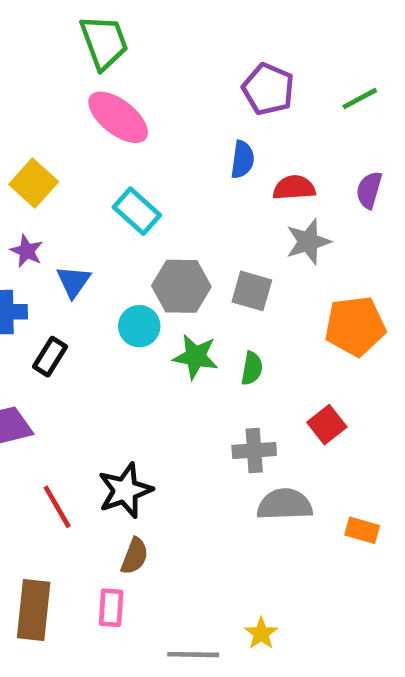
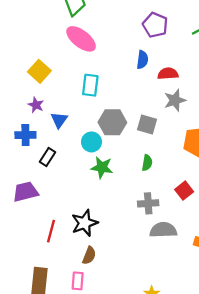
cyan rectangle: (137, 211) -> (90, 85), turned 55
green star: (196, 357) -> (102, 167), moved
red line: (57, 507) -> (51, 231), turned 45

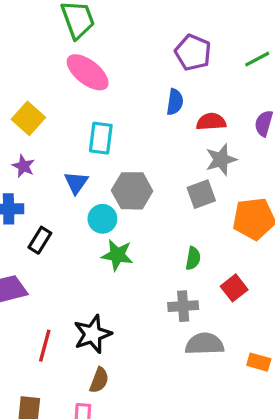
blue triangle: (59, 120) -> (76, 183), moved
gray square: (147, 125) -> (201, 194), moved, turned -36
green semicircle: (147, 163) -> (193, 258), moved

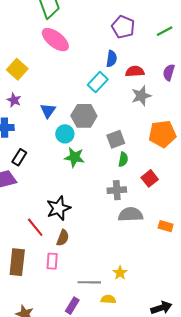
cyan rectangle: (101, 138) -> (98, 82), moved, turned 36
gray square: (201, 194) -> (116, 139), moved
black rectangle: (40, 240) -> (19, 157), moved
red line: (45, 346) -> (35, 227), moved, turned -54

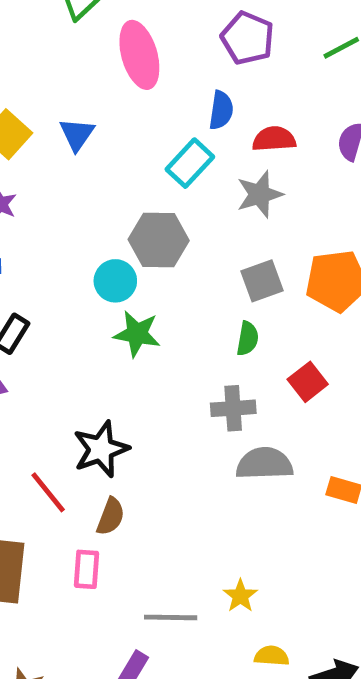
pink ellipse: (55, 40) -> (139, 55), moved, turned 36
gray star: (141, 96) -> (260, 194), moved
blue triangle: (48, 111) -> (77, 134), moved
gray square: (116, 139) -> (262, 281), moved
yellow semicircle: (108, 299) -> (272, 656), moved

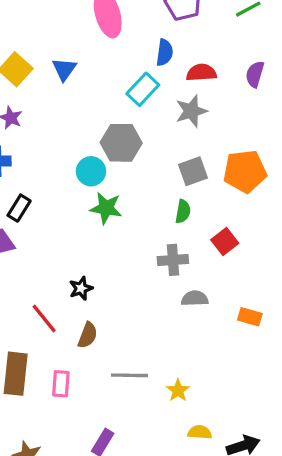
black star: (101, 449) -> (81, 288), size x0.6
gray semicircle: (264, 464) -> (195, 298), size x0.7
pink rectangle: (87, 569) -> (61, 384), moved
gray line: (171, 617) -> (129, 375), moved

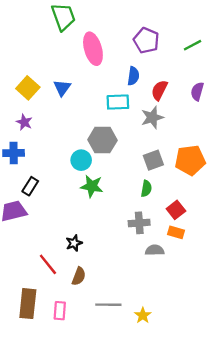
red semicircle: (201, 73) -> (159, 90), turned -60
cyan rectangle: (143, 89) -> (118, 102), turned 45
orange rectangle: (250, 317) -> (176, 232), moved

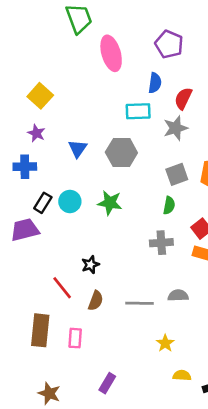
blue triangle: (62, 88) -> (78, 149), moved
cyan circle: (81, 160) -> (70, 201), moved
gray semicircle: (155, 250) -> (178, 296), moved
gray line: (108, 305) -> (139, 303), moved

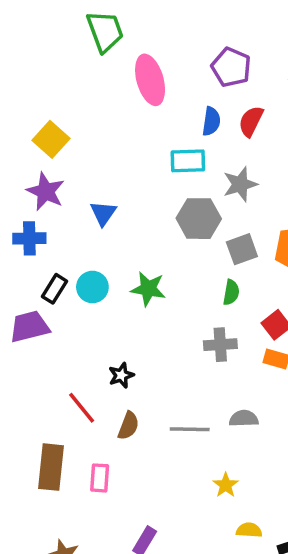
red semicircle: (183, 98) -> (251, 121), moved
purple star: (36, 133) -> (46, 192), size x1.5
gray hexagon: (121, 153) -> (199, 219), moved

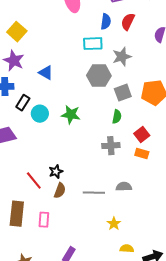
blue triangle: (103, 213) -> (46, 73), turned -35
black rectangle: (55, 289) -> (23, 103), moved
black star: (121, 375) -> (56, 172), moved

